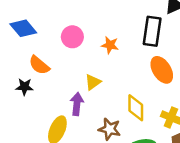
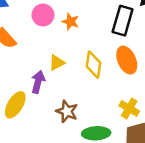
orange star: (110, 45) -> (71, 22), moved
yellow diamond: (136, 108) -> (94, 65), moved

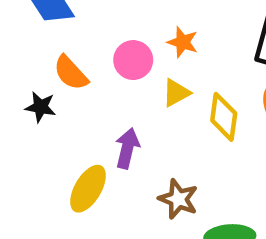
pink circle: (43, 15) -> (133, 60), moved
yellow triangle: (57, 63) -> (176, 93), moved

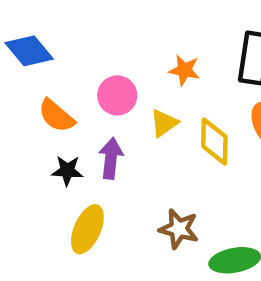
orange star: (183, 42) -> (184, 70), moved
black star: (41, 107) -> (67, 171), moved
purple arrow: (127, 148) -> (111, 158), moved

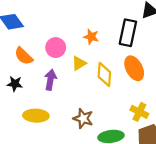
black star: (67, 171) -> (15, 84), moved
yellow ellipse: (87, 229) -> (36, 116), turned 65

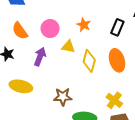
black rectangle: (128, 33) -> (117, 27), size x0.7
yellow triangle: (79, 63) -> (68, 47), turned 32
brown star: (83, 118) -> (63, 97), turned -30

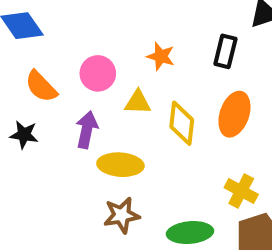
orange ellipse: (117, 60) -> (234, 114), turned 45
yellow ellipse: (21, 86) -> (120, 165), moved
brown star: (63, 97) -> (122, 215), moved

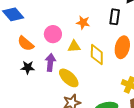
black star: (24, 135) -> (28, 67), moved
yellow ellipse: (120, 165) -> (69, 78), turned 45

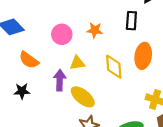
pink circle: (53, 34) -> (62, 34), moved
yellow triangle: (74, 46) -> (77, 63), moved
black star: (28, 67) -> (22, 91), moved

